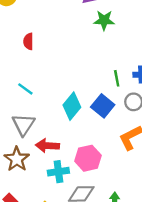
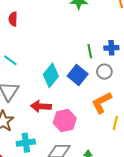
red arrow: (47, 146) -> (41, 106), moved
cyan cross: (58, 172) -> (26, 143), moved

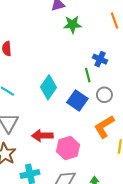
blue cross: (111, 48) -> (100, 59), moved, turned 32
cyan diamond: (51, 75) -> (48, 87), moved

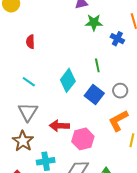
blue cross: (100, 59) -> (117, 39), moved
green line: (88, 75) -> (97, 65), moved

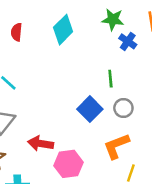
green star: (94, 22) -> (113, 20), moved
green line: (97, 65) -> (110, 79), moved
cyan diamond: (68, 80) -> (63, 30), moved

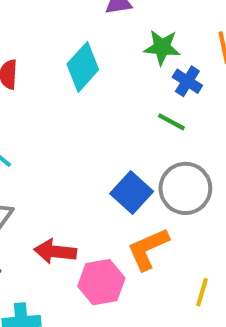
green line: (110, 79) -> (171, 122), moved, turned -54
gray circle: (123, 108) -> (185, 188), size x1.6
orange L-shape: (116, 146) -> (148, 249), moved

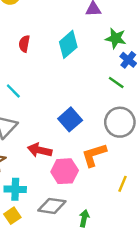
blue square: (132, 193) -> (70, 119), moved

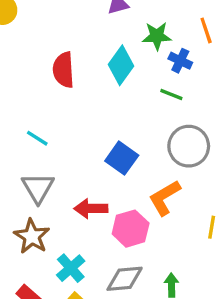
red semicircle: (24, 44) -> (63, 70), moved, size x1.5
cyan diamond: (68, 44) -> (121, 65), moved
cyan cross: (15, 189) -> (71, 268), turned -30

